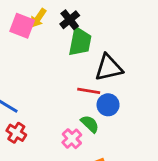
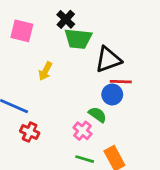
yellow arrow: (38, 18) -> (45, 71), moved
green trapezoid: (80, 42) -> (78, 39), turned 92
red line: (89, 91) -> (121, 82), moved

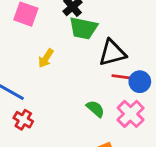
blue circle: (112, 94) -> (140, 82), moved
pink cross: (82, 131) -> (131, 114), moved, size x1.4

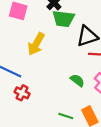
yellow arrow: (46, 58) -> (36, 44), size x1.5

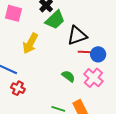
green trapezoid: (63, 19) -> (55, 20), turned -50

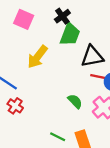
green trapezoid: (55, 20) -> (70, 34), turned -35

